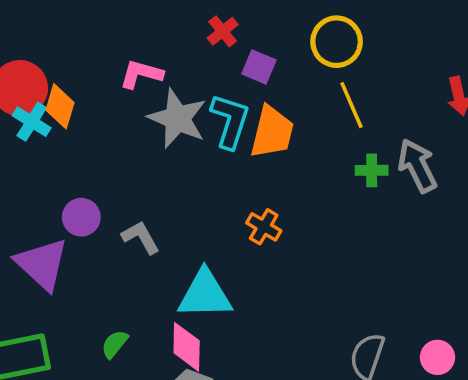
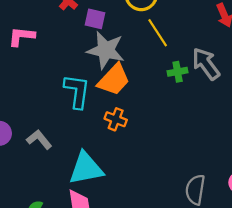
gray star: (177, 118) -> (106, 50), moved
cyan L-shape: (230, 121) -> (77, 91), moved
orange trapezoid: (272, 132) -> (114, 80), moved, turned 39

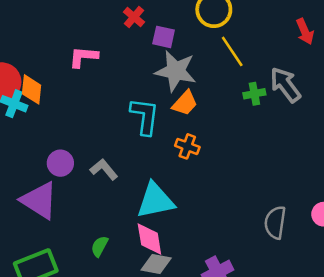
orange trapezoid: (114, 80) -> (185, 103), size x0.7

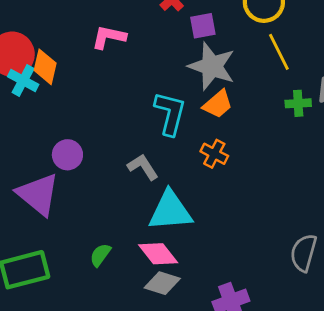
purple square: (164, 37) -> (203, 26), turned -30
gray L-shape: (104, 169) -> (143, 167), moved
pink diamond: (149, 239) -> (158, 254), turned -36

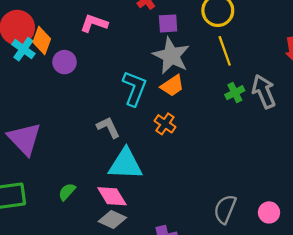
green cross: (298, 103) -> (235, 93), turned -30
purple circle: (67, 155) -> (64, 62), moved

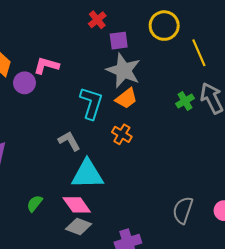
pink L-shape: (94, 23) -> (46, 66), moved
yellow line: (225, 51) -> (199, 53), moved

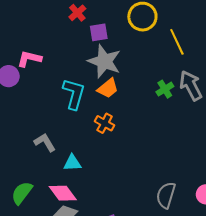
gray L-shape: (69, 141) -> (45, 142), moved
cyan triangle: (87, 174) -> (72, 163), size x0.6
green semicircle: (35, 203) -> (22, 193), size x1.4

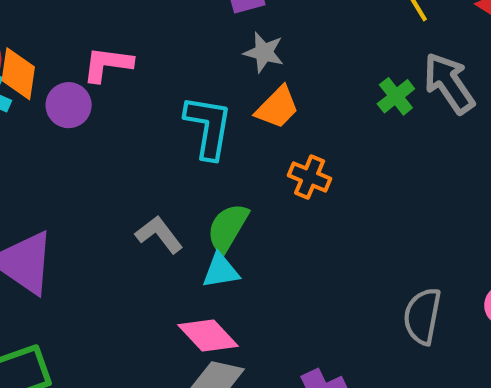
gray star: (104, 61) -> (264, 52), size x0.6
orange cross: (105, 123) -> (310, 177), moved
green semicircle: (22, 193) -> (228, 228), moved

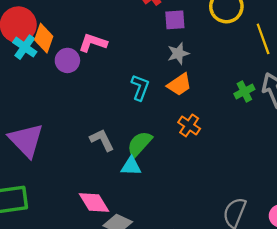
gray star: (264, 52) -> (178, 53), turned 30
cyan L-shape: (208, 127) -> (140, 87), size x0.7
pink diamond: (208, 335) -> (94, 203), moved

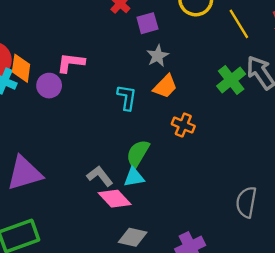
green cross: (244, 92) -> (231, 80), size x1.4
purple triangle: (26, 140) -> (24, 173), turned -51
gray L-shape: (102, 140) -> (100, 176), moved
pink diamond: (94, 203) -> (115, 199), moved

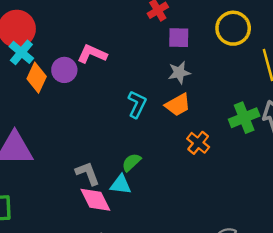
orange diamond: (21, 68) -> (37, 78), moved
orange cross: (183, 125) -> (198, 143), moved
green semicircle: (138, 153) -> (131, 162), size x0.7

